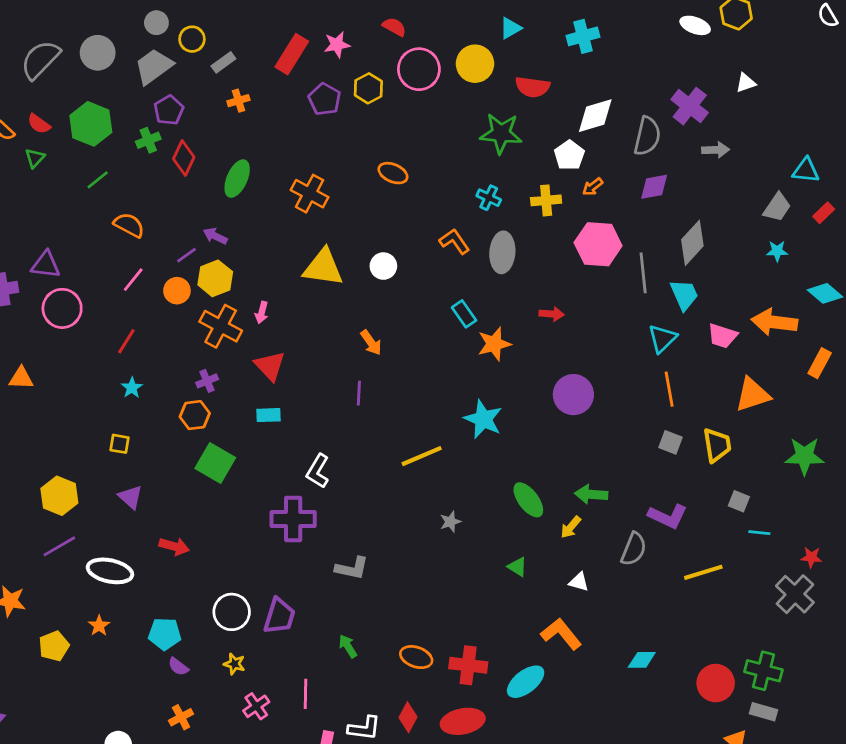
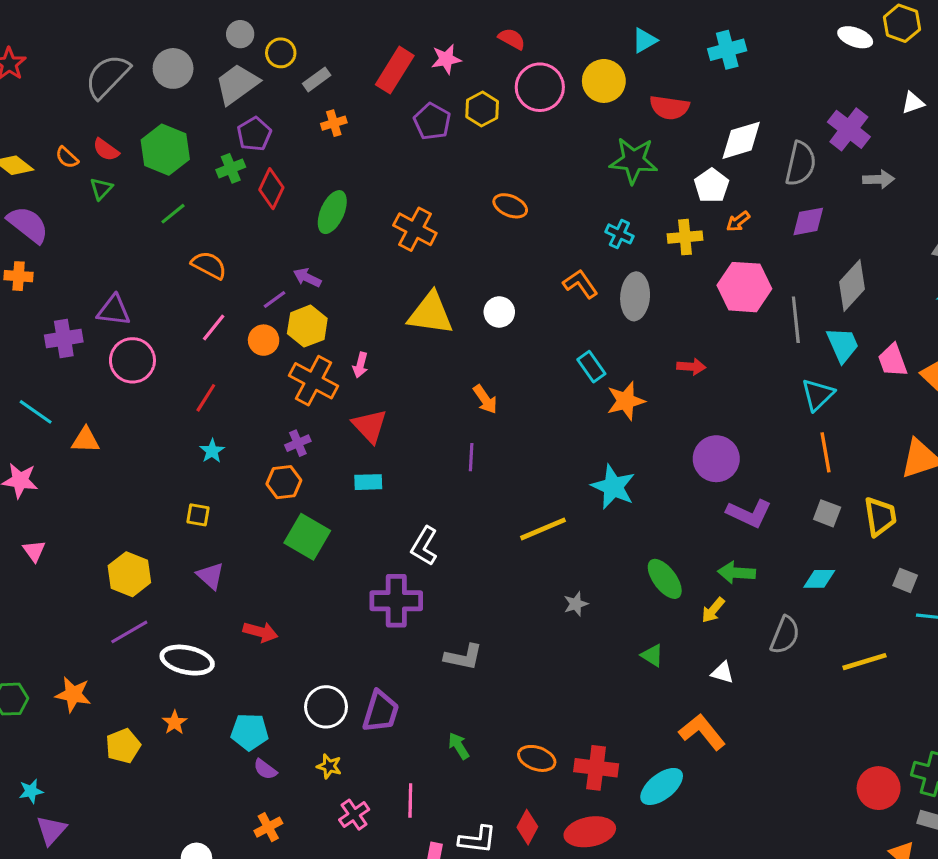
pink trapezoid: (722, 336) -> (893, 360), moved, turned 52
purple L-shape: (668, 516) -> (749, 513), moved
cyan diamond: (642, 660) -> (819, 579), moved

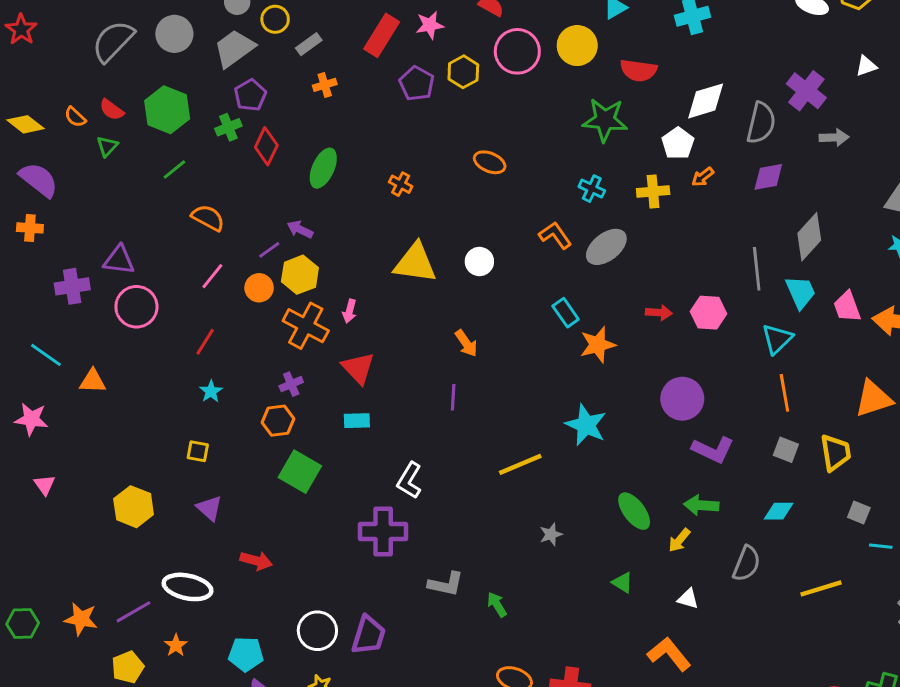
orange cross: (415, 229) -> (401, 184), size x0.6
pink hexagon: (744, 287) -> (709, 313), moved, size x0.7
gray ellipse: (635, 296) -> (606, 247), turned 48
purple line: (129, 632) -> (134, 612), moved
green arrow: (459, 746) -> (497, 604), moved

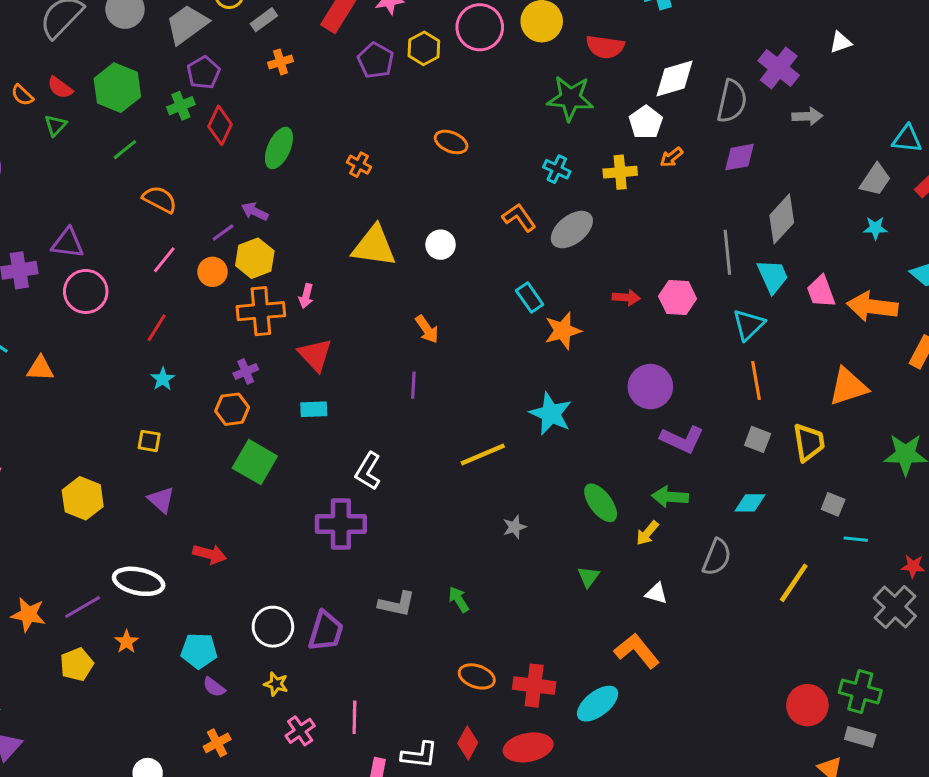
orange cross: (306, 326) -> (261, 311), turned -33
green triangle: (622, 583) -> (588, 577), turned 35
gray L-shape: (446, 584) -> (397, 604), moved
yellow line: (821, 588) -> (794, 583), turned -39

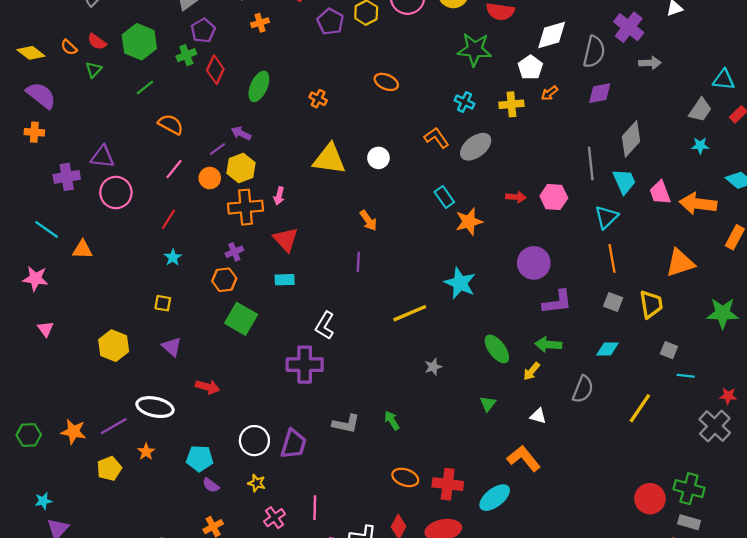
purple L-shape: (682, 439) -> (557, 302), turned -32

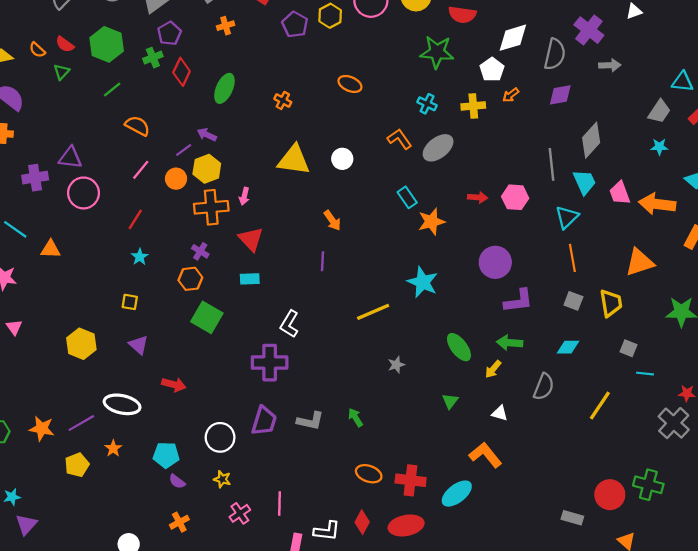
purple cross: (234, 252) -> (200, 251), turned -35
purple trapezoid: (294, 444) -> (264, 421), moved
gray rectangle: (689, 522) -> (572, 518), moved

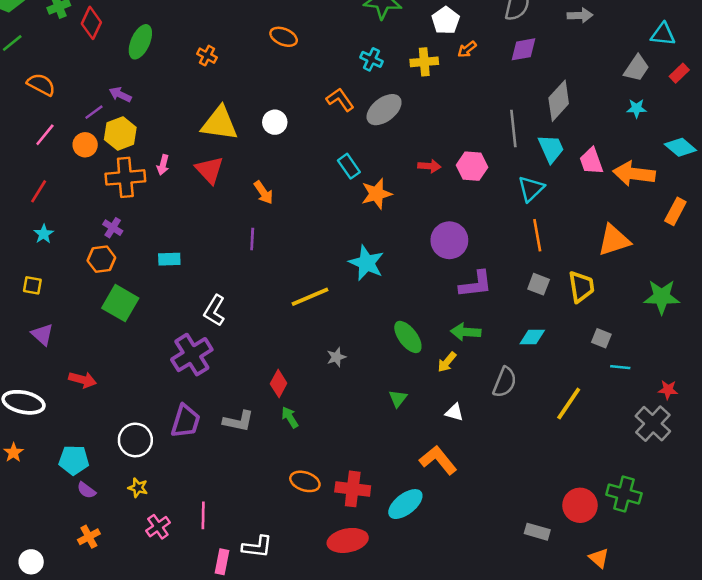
red triangle: (251, 239) -> (209, 170), moved
purple cross: (270, 363) -> (192, 355), turned -32
red diamond: (362, 522) -> (279, 383), moved

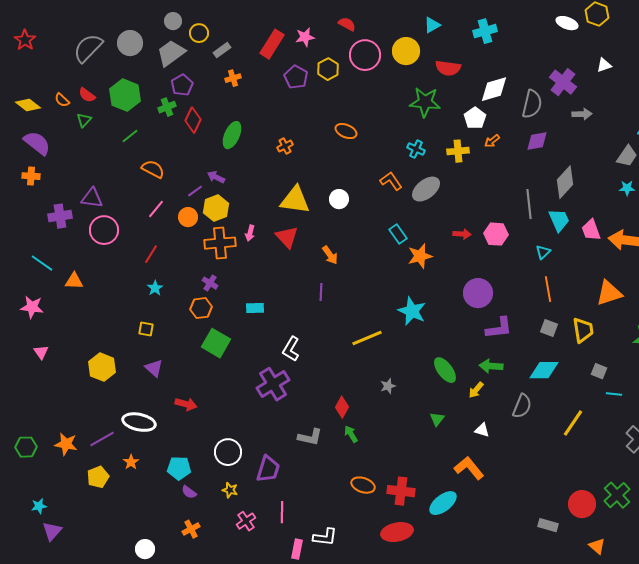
orange cross: (207, 56) -> (285, 146), turned 35
cyan triangle: (531, 189) -> (543, 252), size x0.7
cyan diamond: (532, 337) -> (544, 370), size x1.4
purple trapezoid: (186, 421) -> (268, 469), moved
green cross: (624, 494) -> (617, 495), turned 32

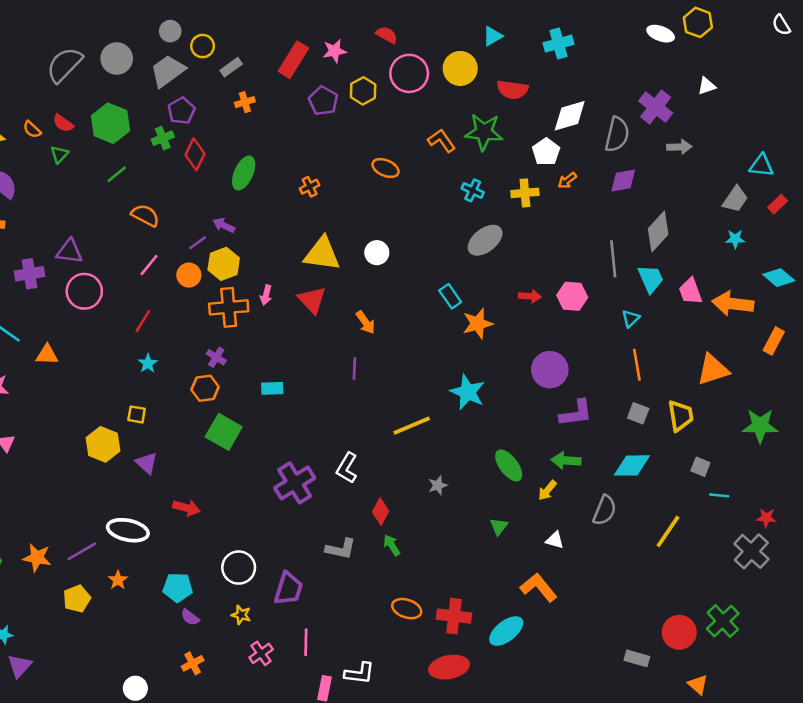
orange L-shape: (391, 181) -> (442, 141), moved
white L-shape: (291, 349) -> (347, 468), moved
yellow hexagon: (102, 367) -> (103, 444), moved

